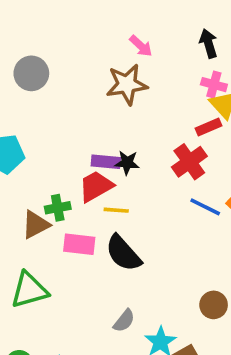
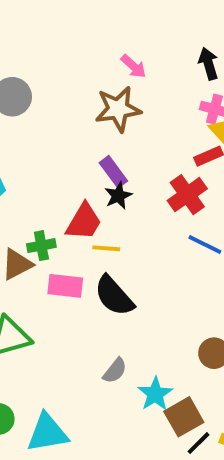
purple rectangle: (106, 162) -> (113, 172), moved, turned 48
black star: (127, 163) -> (118, 196), turned -30
red trapezoid: (96, 186) -> (84, 222), turned 150

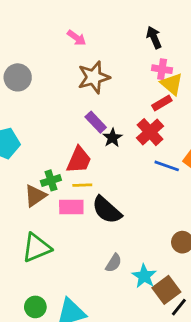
pink arrow: (134, 66) -> (77, 38), moved
black star: (118, 196) -> (112, 138), moved
yellow line: (106, 248) -> (82, 185), moved

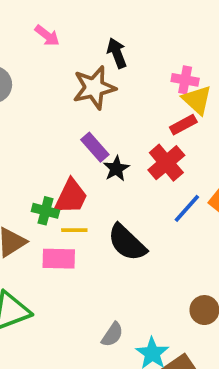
black arrow: (154, 37) -> (117, 53), moved
pink arrow: (77, 38) -> (47, 36), moved
blue line: (167, 166) -> (187, 208), turned -70
green cross: (51, 180) -> (45, 211), moved, turned 30
black semicircle: (107, 210) -> (127, 243), moved

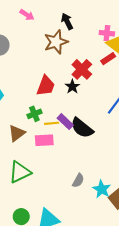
purple rectangle: (95, 147) -> (65, 122), moved
red cross: (166, 163) -> (82, 69), moved
red trapezoid: (71, 197) -> (46, 86), moved
green cross: (45, 211) -> (34, 114), turned -32

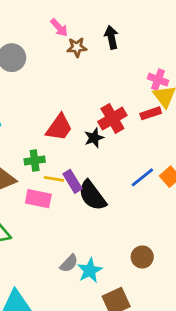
black arrow: (67, 21) -> (111, 37), moved
brown star: (56, 42) -> (77, 47), moved, size x0.6
cyan star: (102, 189) -> (90, 270), moved

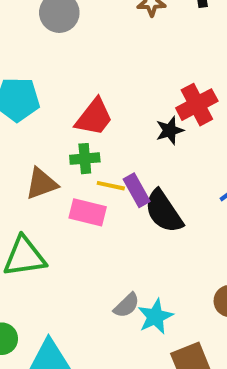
red trapezoid: (59, 127) -> (94, 117), moved

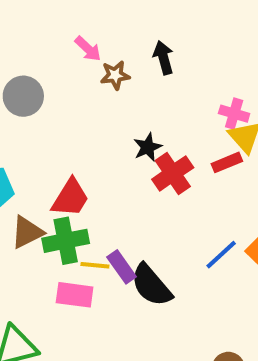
black star: (170, 130) -> (148, 147), moved
green cross: (85, 159) -> (66, 241), size x1.5
brown triangle: (41, 184) -> (27, 232), moved

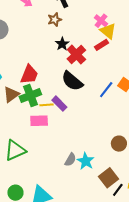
brown star: (115, 75) -> (55, 20), moved
pink cross: (234, 114) -> (101, 21), turned 32
black semicircle: (151, 285) -> (72, 81), moved

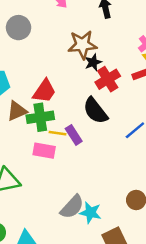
brown star: (55, 20) -> (82, 45), moved, size x1.6
gray semicircle: (70, 160) -> (72, 207), size x1.5
cyan star: (86, 161) -> (90, 213), turned -30

